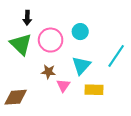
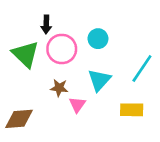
black arrow: (27, 18) -> (46, 24), moved
yellow rectangle: (94, 90) -> (132, 110), moved

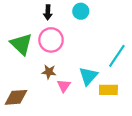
black arrow: (46, 24) -> (48, 12), moved
cyan circle: (98, 39) -> (81, 11), moved
cyan triangle: (99, 80) -> (88, 76), moved

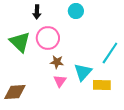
black arrow: (48, 12) -> (37, 12), moved
brown star: (49, 72) -> (57, 62), moved

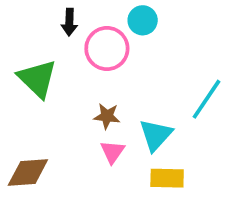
pink circle: (48, 38) -> (107, 49), moved
yellow rectangle: (102, 85) -> (167, 178), moved

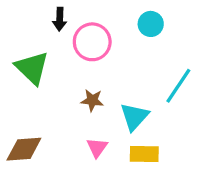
cyan circle: (143, 20) -> (151, 24), moved
pink triangle: (113, 152) -> (97, 148), moved

